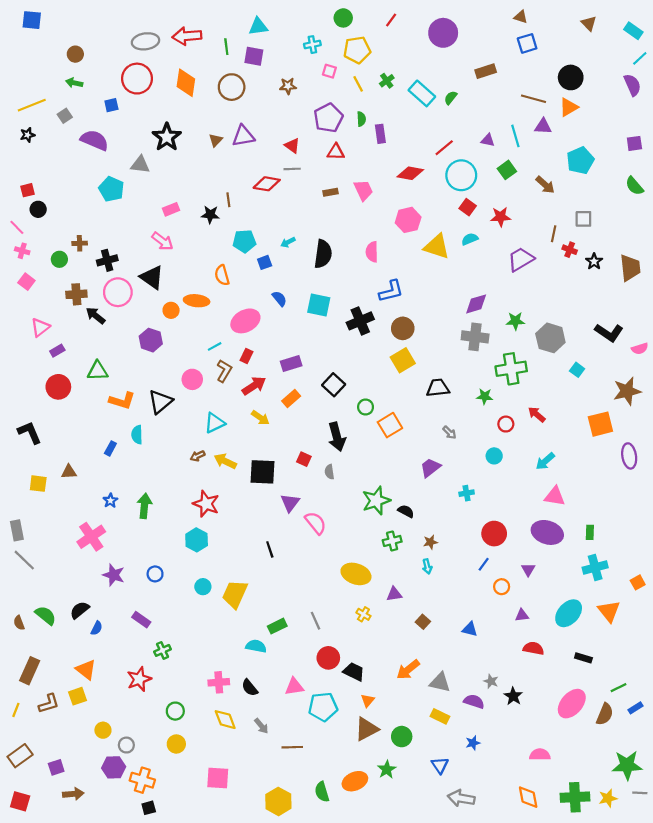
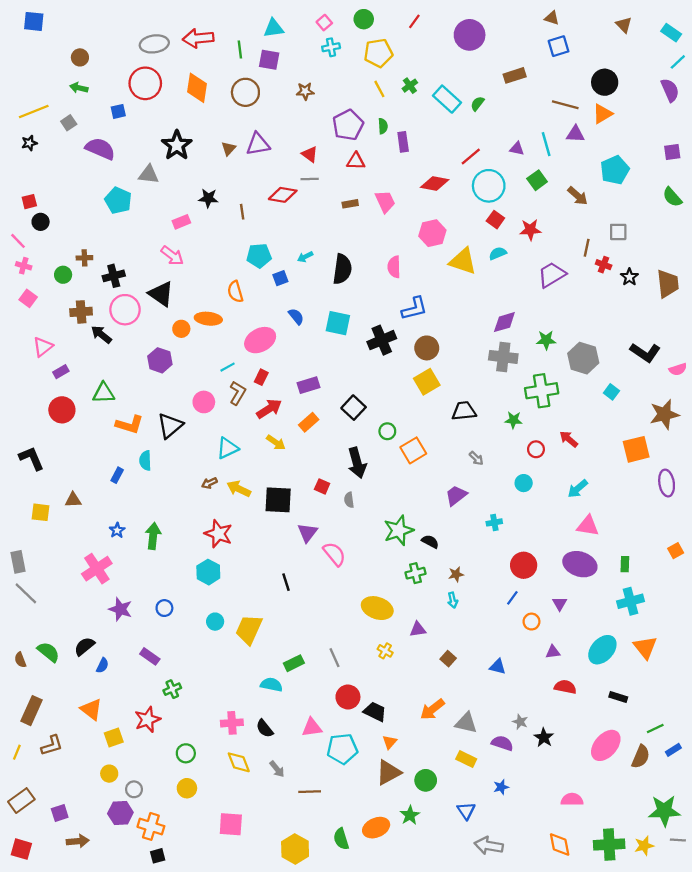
pink square: (329, 71) -> (324, 23), moved, turned 32
black star: (210, 215) -> (208, 198), moved
orange square: (638, 582) -> (676, 551), moved
yellow square: (77, 696) -> (114, 738), moved

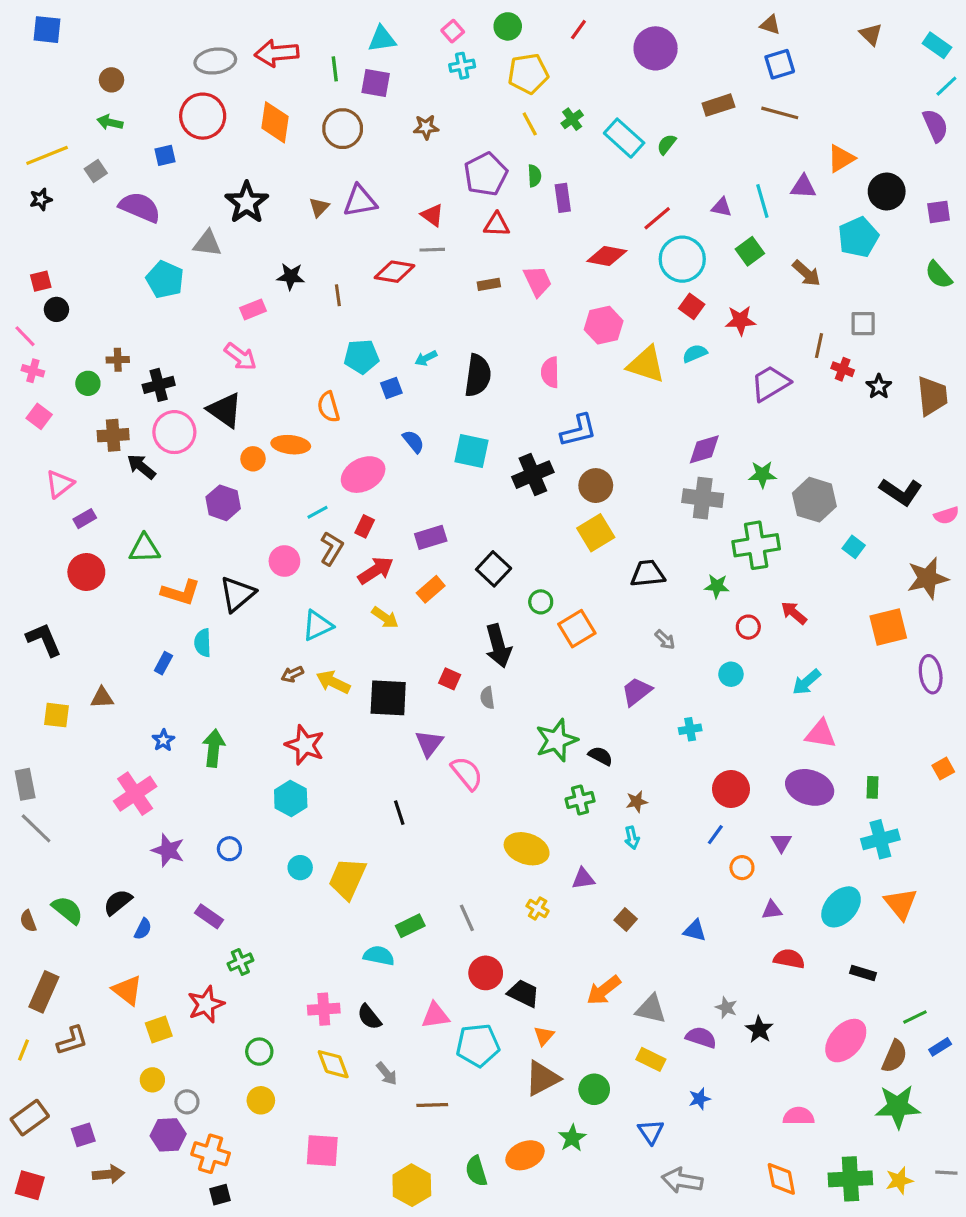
black circle: (605, 82) -> (887, 192), moved
brown line: (565, 105) -> (780, 113), moved
green star: (664, 811) -> (898, 1107), moved

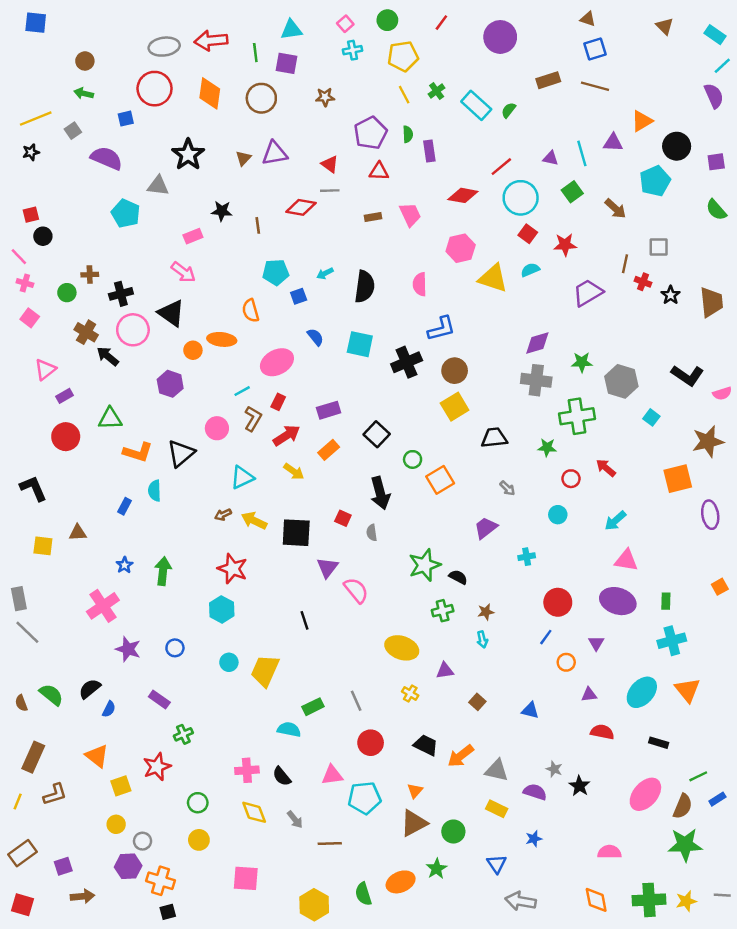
brown cross: (113, 435) -> (86, 332), turned 35
black trapezoid: (523, 993) -> (426, 745), moved

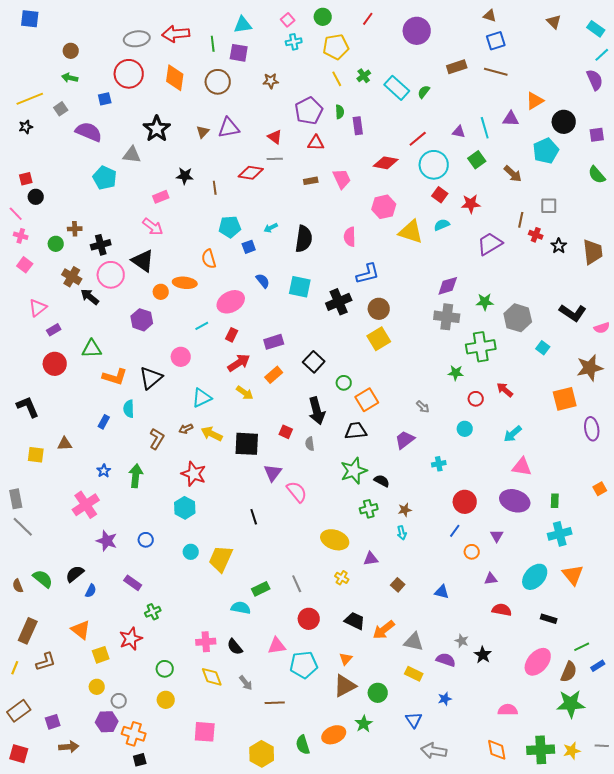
brown L-shape: (253, 419) -> (157, 439), moved
black trapezoid: (494, 438) -> (356, 431), moved

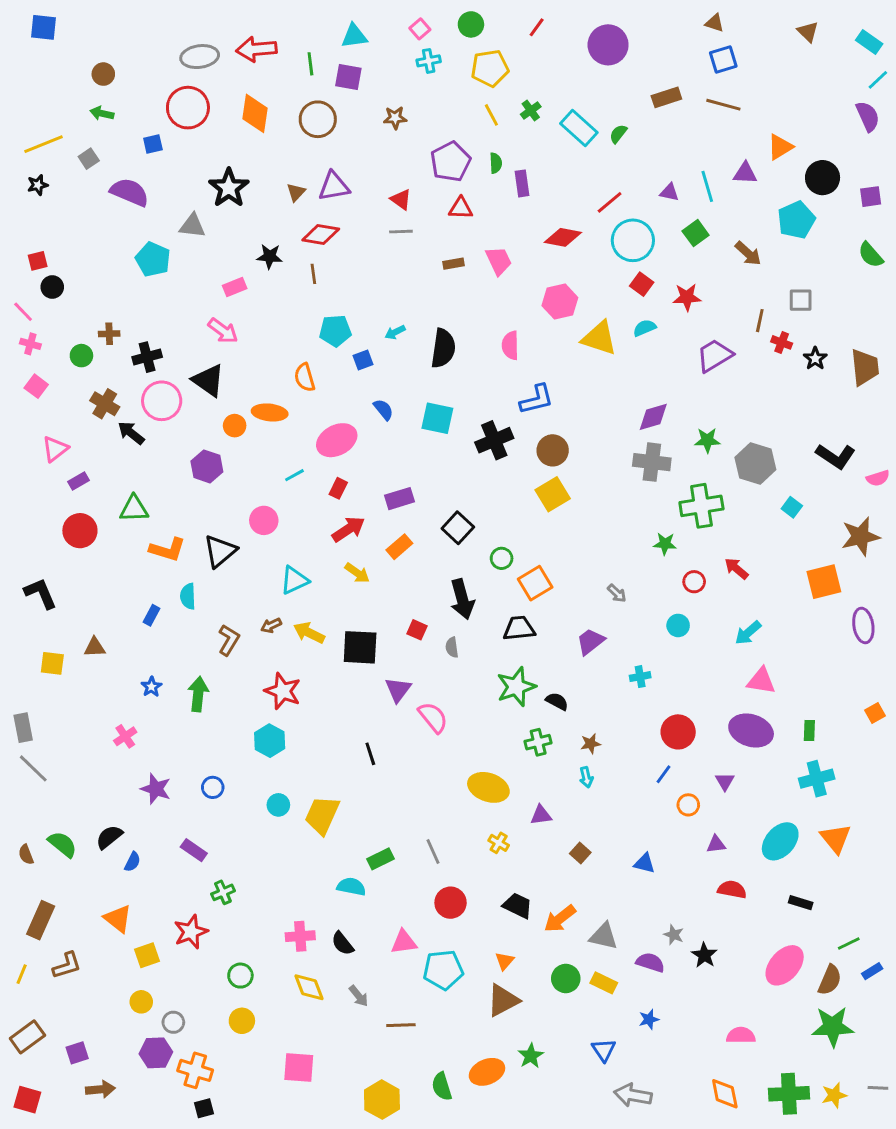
red diamond: (251, 173) -> (321, 235), moved
pink cross: (86, 505) -> (125, 736), size x0.6
green circle: (378, 693) -> (566, 978), moved

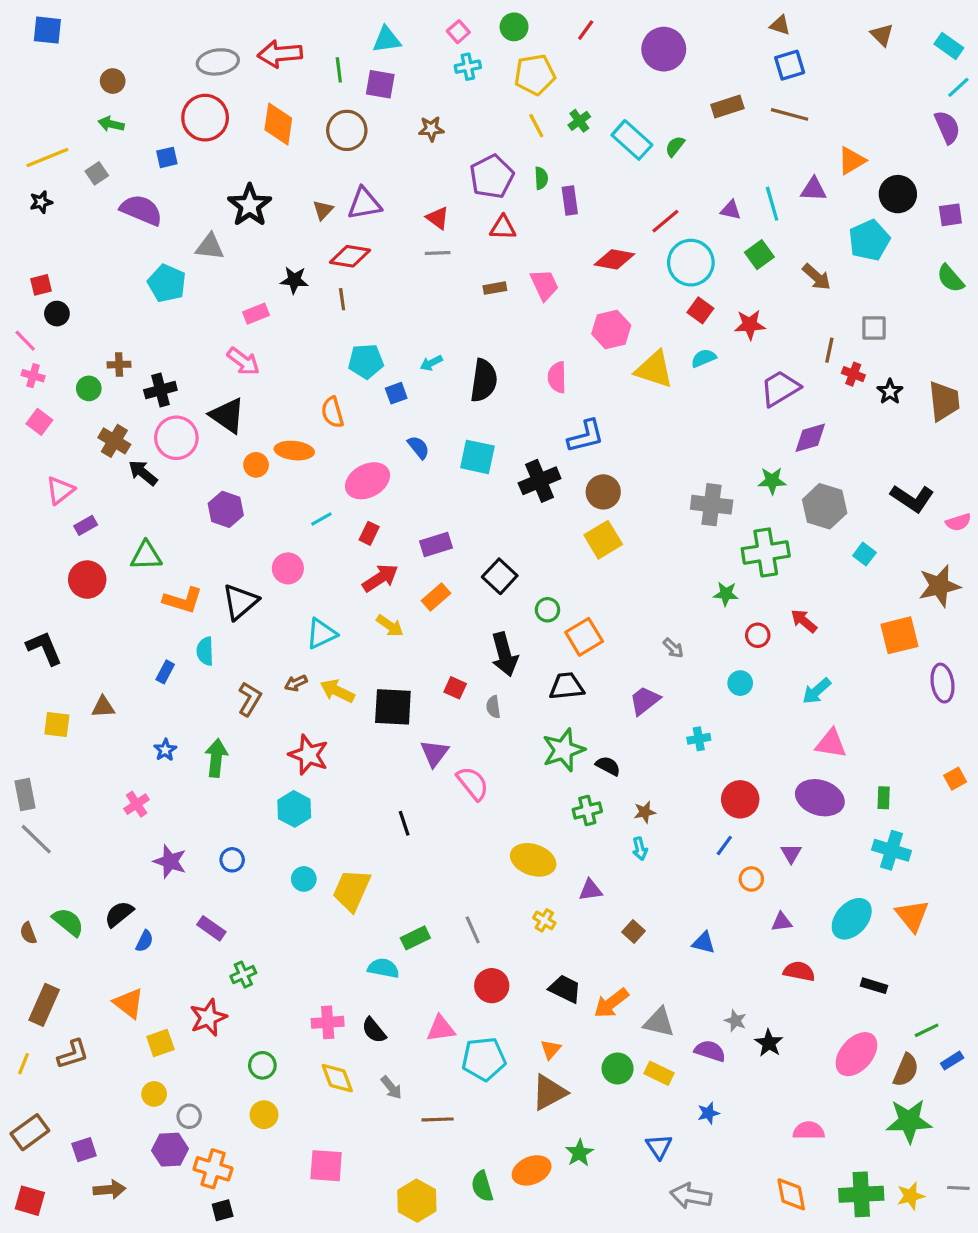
purple diamond: (653, 417) -> (810, 438), moved
cyan cross: (817, 779) -> (892, 850), turned 32

